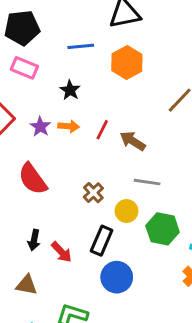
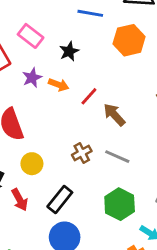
pink rectangle: (24, 68) -> (31, 36), moved
brown cross: (93, 193) -> (82, 153), moved
yellow circle: (127, 211) -> (32, 164), moved

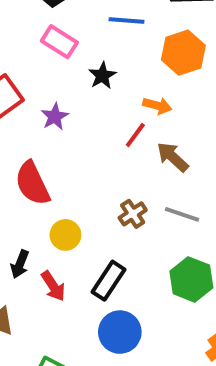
pink rectangle: (31, 36) -> (59, 42), moved
orange arrow: (59, 85) -> (157, 106), moved

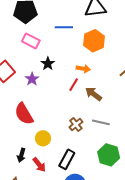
black star: (102, 76) -> (48, 64), moved

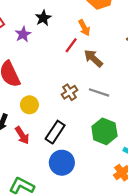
orange arrow: (83, 69) -> (84, 28), turned 48

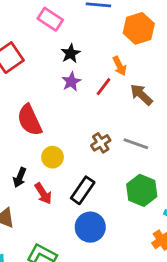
purple star: (23, 34) -> (71, 82), moved
brown arrow: (93, 58) -> (141, 95), moved

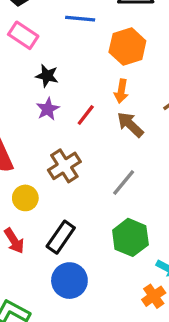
black star: (71, 53) -> (47, 76), turned -30
orange arrow: (120, 66) -> (121, 91), moved, turned 36
brown cross: (101, 143) -> (64, 166), moved, size x1.4
gray line: (136, 144) -> (124, 182), turned -70

